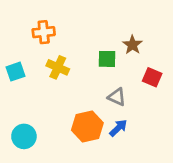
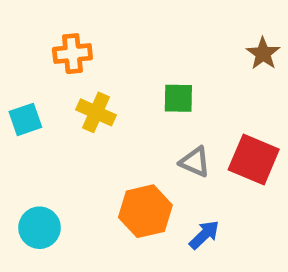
brown star: (132, 45) -> (263, 54), moved
red square: (152, 77) -> (254, 159), moved, size x1.5
blue arrow: (118, 128) -> (204, 235), moved

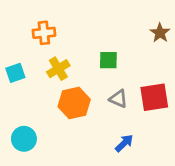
yellow cross: (96, 112) -> (58, 69), turned 35
red square: (254, 159) -> (154, 97), turned -32
orange hexagon: (145, 211) -> (74, 103), moved

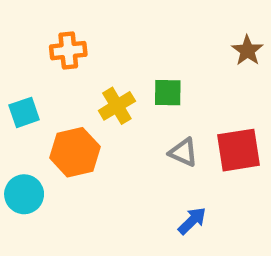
yellow cross: (58, 69) -> (117, 106), moved
orange hexagon: (74, 103) -> (75, 152), moved
cyan circle: (24, 139) -> (24, 194), moved

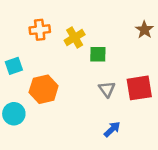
yellow cross: (117, 106) -> (75, 37), moved
gray triangle: (183, 152) -> (107, 89), turned 30

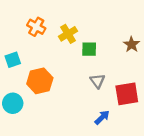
orange cross: (40, 30) -> (36, 27), turned 36
brown star: (144, 30) -> (132, 44), moved
red square: (139, 88) -> (127, 94), moved

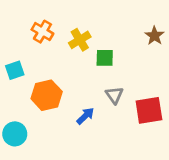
brown star: (132, 44) -> (155, 36), moved
cyan circle: (13, 103) -> (15, 134), moved
blue arrow: (102, 117) -> (85, 116), moved

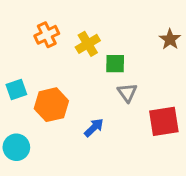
orange cross: (42, 32) -> (47, 35), turned 35
cyan square: (15, 70) -> (16, 89), moved
gray triangle: (114, 95) -> (127, 93), moved

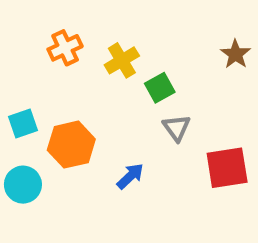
green square: (115, 64) -> (160, 88), turned -30
cyan circle: (16, 147) -> (23, 185), moved

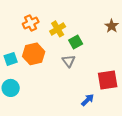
gray triangle: (177, 128) -> (69, 61), moved
orange hexagon: (71, 145) -> (34, 54), moved
blue arrow: (130, 176) -> (88, 100), moved

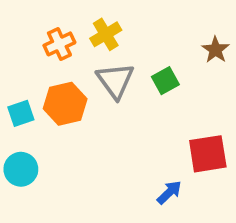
yellow cross: (58, 29) -> (106, 34), moved
green square: (76, 42) -> (165, 81), moved
gray triangle: (69, 61) -> (115, 81), moved, size x1.5

